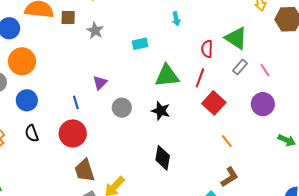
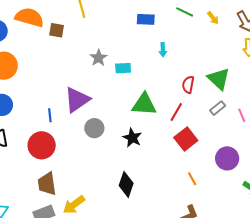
gray star: (95, 31) -> (98, 58), moved
purple triangle: (100, 83) -> (77, 100), size x1.8
purple circle: (263, 104) -> (227, 158), moved

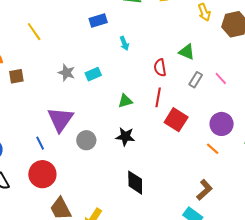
brown square: (57, 30) -> (16, 76), moved
green triangle: (219, 79) -> (187, 52), size x0.7
green triangle: (144, 104) -> (125, 101), size x0.6
orange line: (192, 179) -> (213, 149), moved

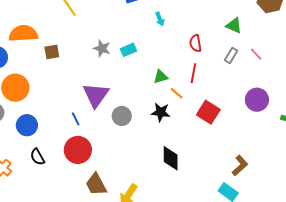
green triangle: (187, 52) -> (234, 26), moved
red square: (176, 120) -> (208, 112), moved
orange line: (213, 149) -> (177, 93), moved

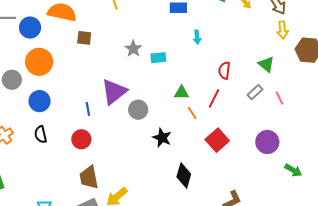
black star: (161, 112) -> (162, 138), moved
gray circle: (122, 116) -> (138, 110), moved
red circle: (78, 150) -> (81, 139), size x0.7
black diamond: (171, 158) -> (184, 175), moved

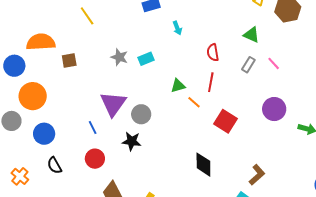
black star: (162, 138) -> (132, 141), moved

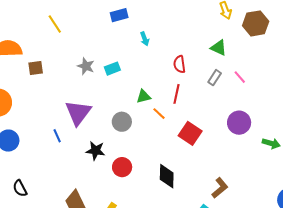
gray circle: (141, 114) -> (122, 122), moved
red circle: (95, 159) -> (122, 167), moved
black semicircle: (55, 165) -> (20, 188), moved

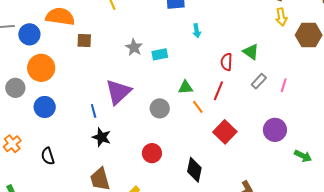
green triangle: (219, 48) -> (251, 52), moved
pink line: (240, 77) -> (284, 85), turned 48
black star: (96, 151) -> (102, 137), moved

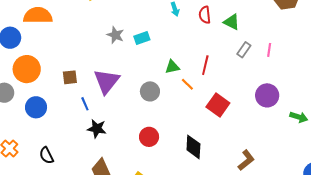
brown square: (84, 40) -> (70, 77), moved
red semicircle: (227, 62) -> (205, 15), moved

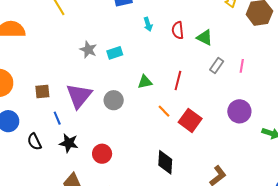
orange line: (187, 84) -> (164, 111), moved
gray circle: (150, 91) -> (114, 100), moved
red circle: (149, 137) -> (102, 154), moved
black semicircle: (46, 155) -> (34, 142), moved

